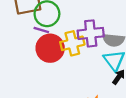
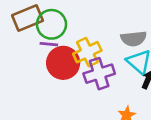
purple cross: (91, 33) -> (99, 74), moved

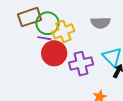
gray semicircle: (134, 39) -> (100, 23), moved
yellow cross: (87, 52) -> (63, 31), moved

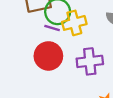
red circle: (54, 53) -> (48, 56), moved

